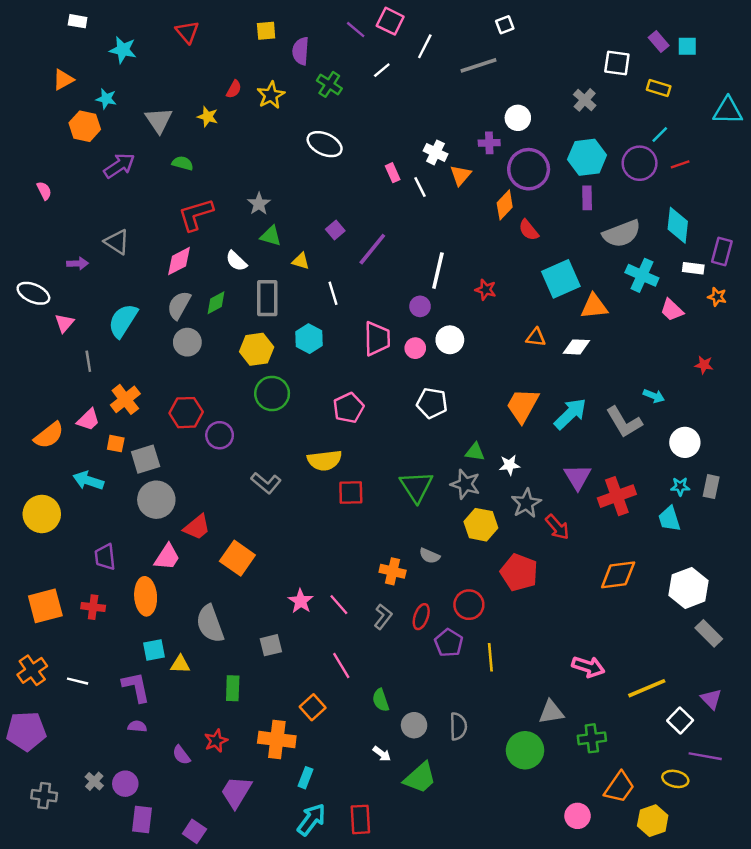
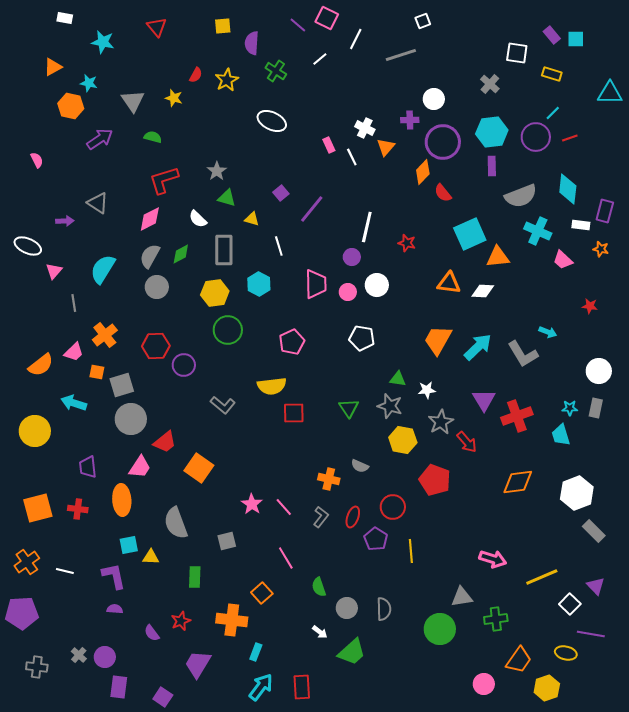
orange triangle: (536, 337) -> (449, 283), size x1.4
white circle: (685, 442) -> (599, 371), moved
green triangle: (416, 487) -> (349, 408), size x0.7

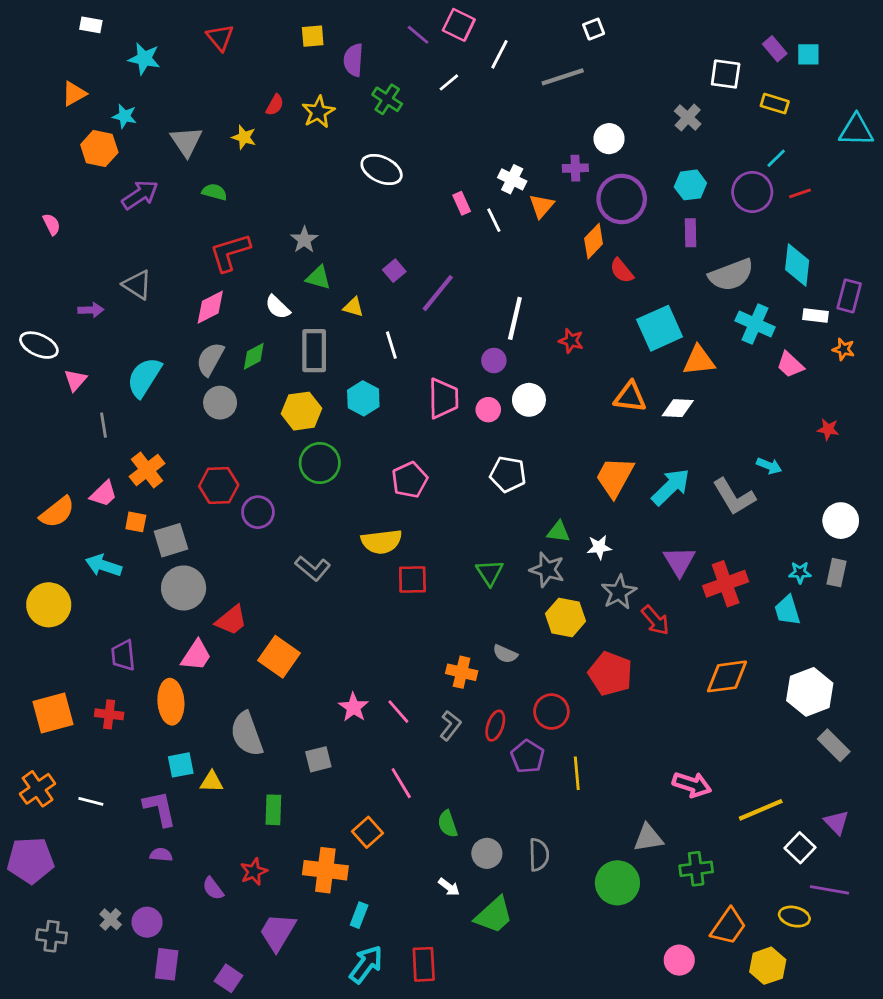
cyan hexagon: (492, 132) -> (690, 185), size x0.7

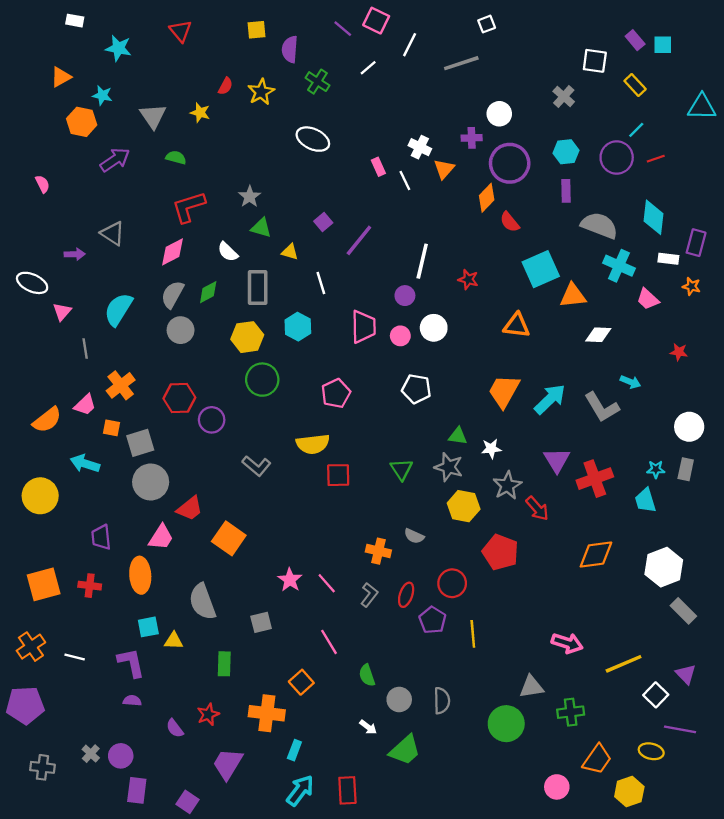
yellow rectangle: (775, 104) -> (635, 85), turned 30
gray semicircle: (731, 275) -> (599, 225), turned -138
white diamond: (678, 408) -> (598, 335), moved

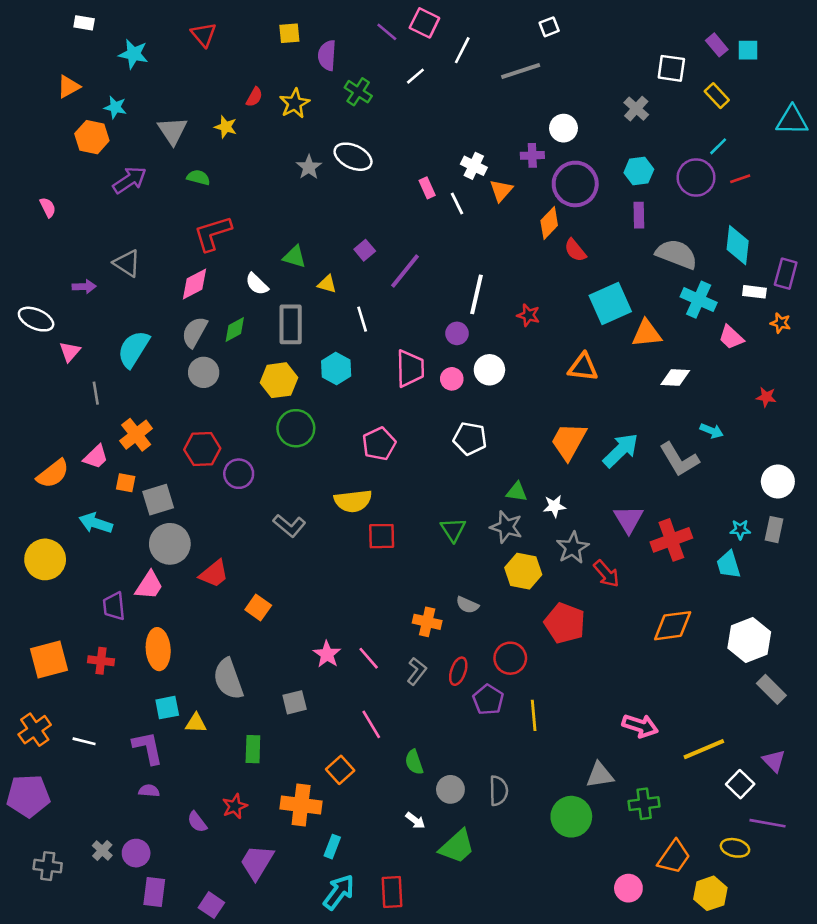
gray star: (250, 197) -> (309, 167), moved
pink trapezoid: (161, 537) -> (149, 585), moved
orange square: (229, 538) -> (258, 608), size x0.7

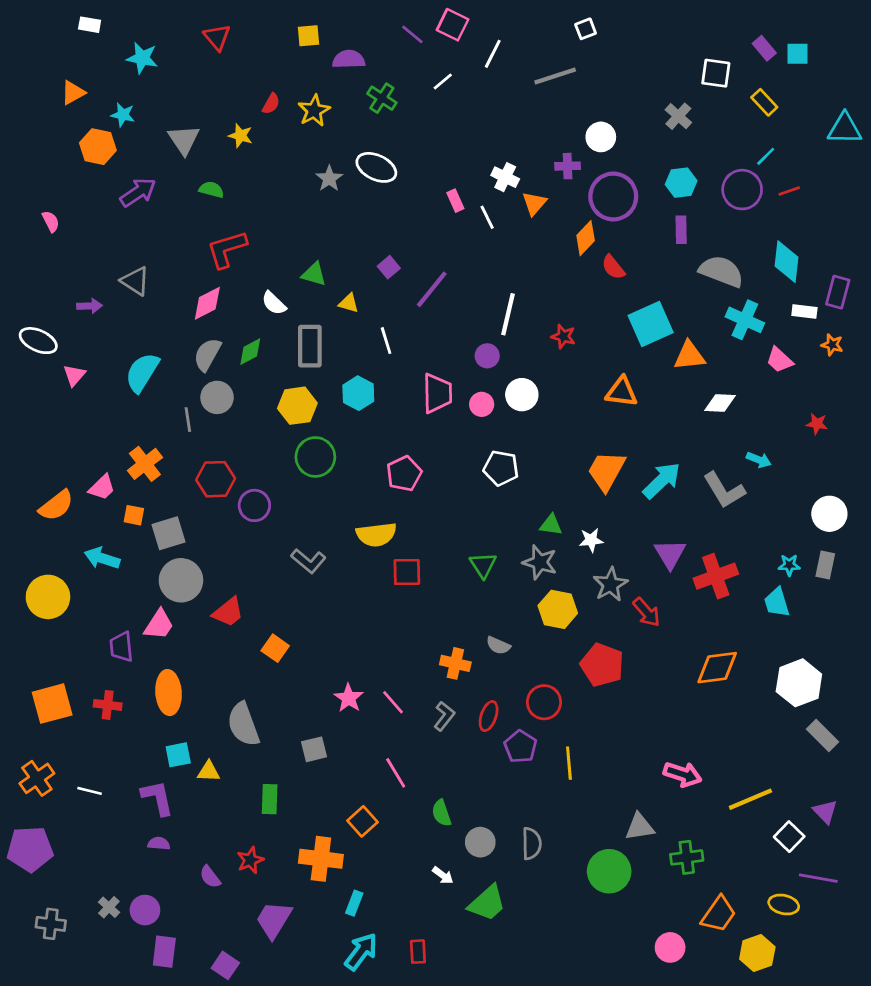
purple semicircle: (327, 55) -> (349, 59), turned 84
gray line: (96, 393) -> (188, 420), moved
red rectangle: (392, 892) -> (418, 952), size x0.7

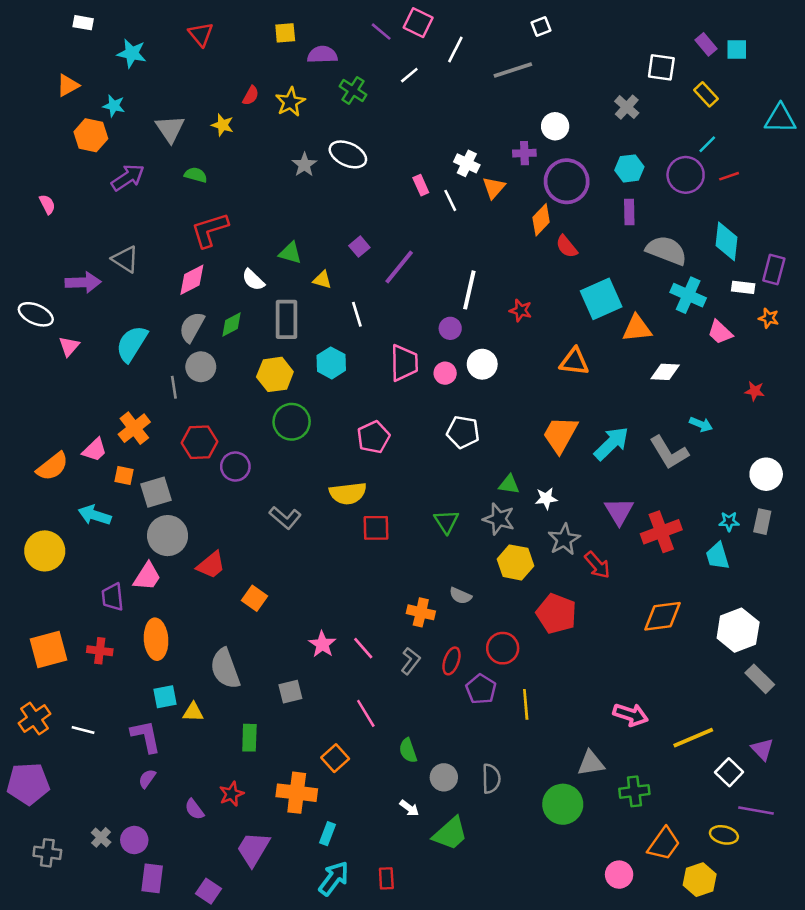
purple arrow: (90, 306) -> (83, 282), size x1.5
purple semicircle: (159, 844) -> (147, 779), turned -60

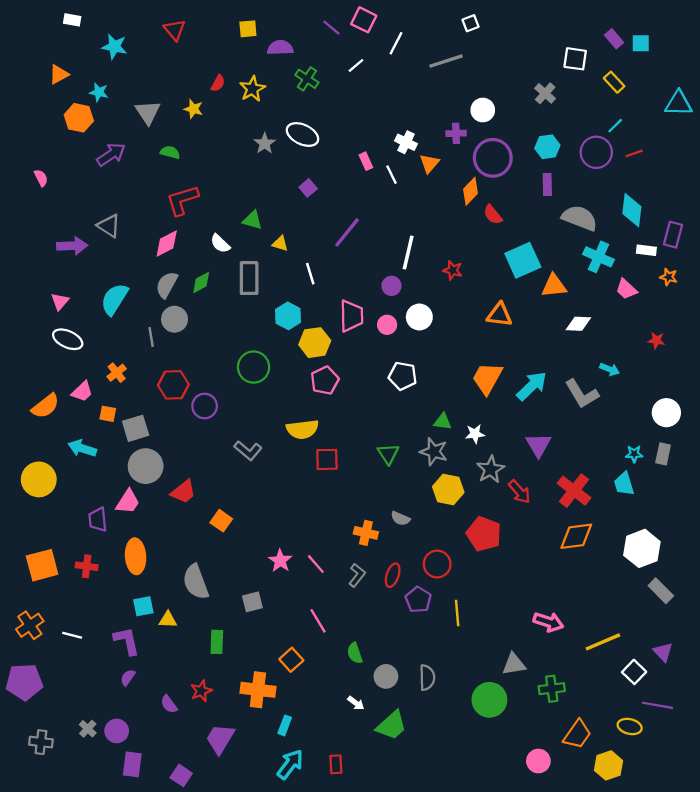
purple square: (359, 247) -> (308, 188), moved
white ellipse: (36, 314) -> (68, 339), moved
yellow hexagon: (275, 374) -> (315, 343), moved
orange cross: (134, 428) -> (117, 373), size x0.7
red cross: (661, 532) -> (574, 491), moved, turned -32

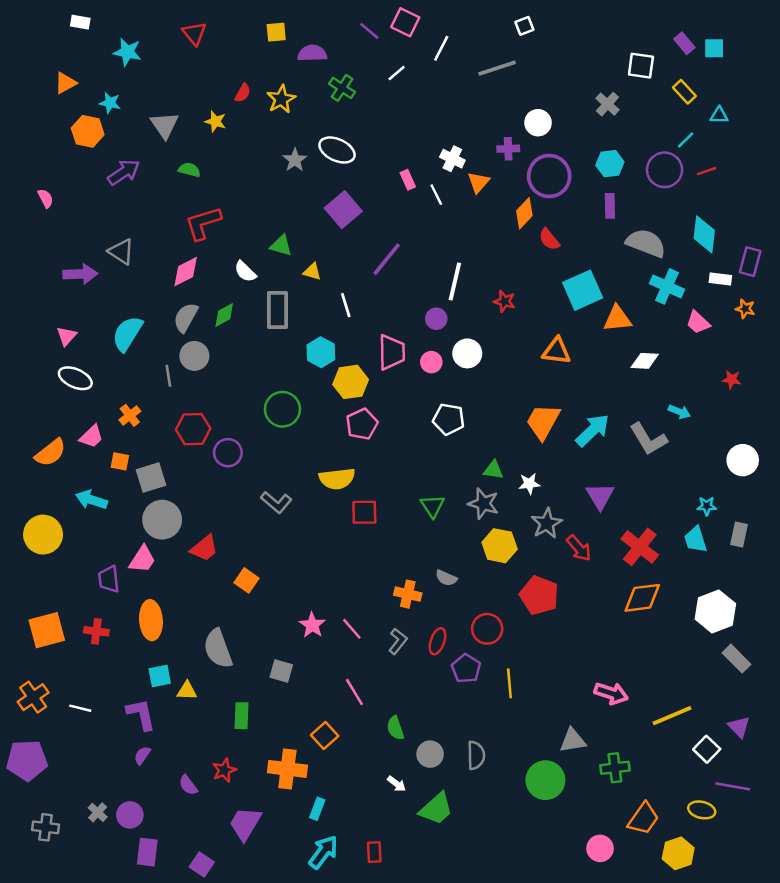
cyan triangle: (679, 103) -> (719, 115), moved, size x0.6
purple square: (308, 188) -> (343, 210), size x1.8
gray rectangle: (663, 454) -> (739, 535), moved
gray square: (252, 602) -> (281, 671), turned 30

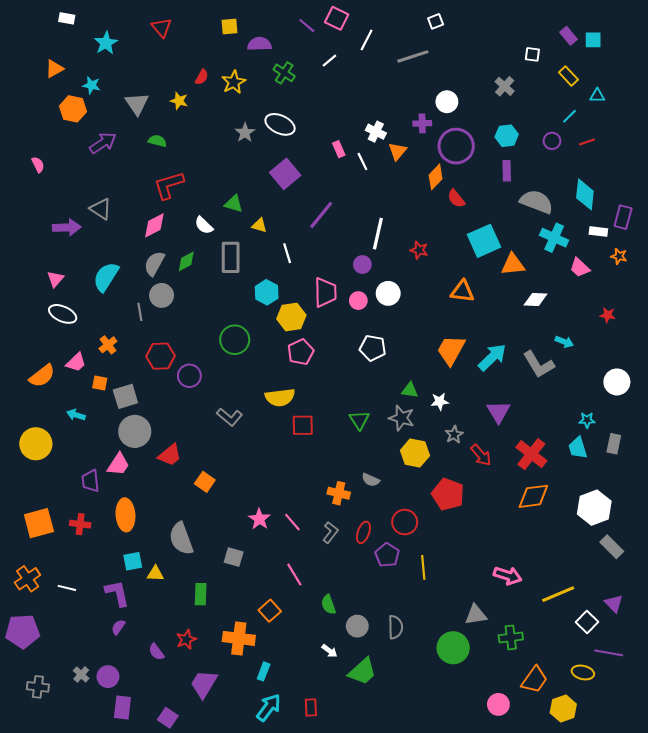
cyan star: (127, 52) -> (106, 43), turned 30
white square: (641, 66) -> (532, 54), size x0.7
purple circle: (665, 170) -> (552, 141), size x0.6
cyan arrow: (91, 500) -> (76, 415), size x0.7
gray star: (547, 523) -> (454, 434), size x0.7

